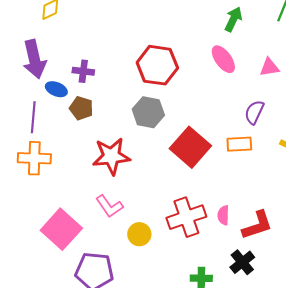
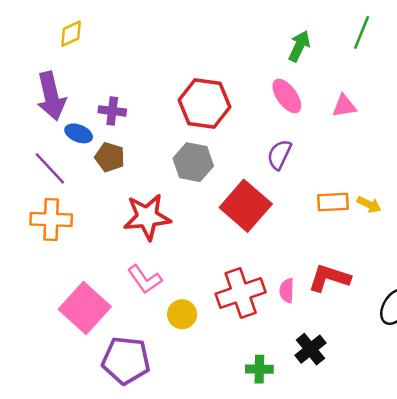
purple semicircle: (254, 112) -> (279, 155), moved
purple line: (33, 117) -> (50, 168), turned -48
orange rectangle: (239, 144) -> (333, 202), moved
red L-shape: (257, 225) -> (329, 278), moved, turned -144

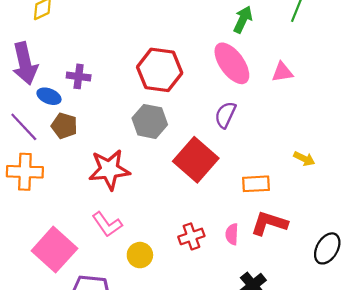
pink ellipse: (287, 96) -> (232, 63), size x1.4
brown pentagon: (110, 157) -> (64, 126), moved
orange rectangle: (333, 202) -> (256, 184), moved
red cross: (241, 293) -> (191, 236), size x0.6

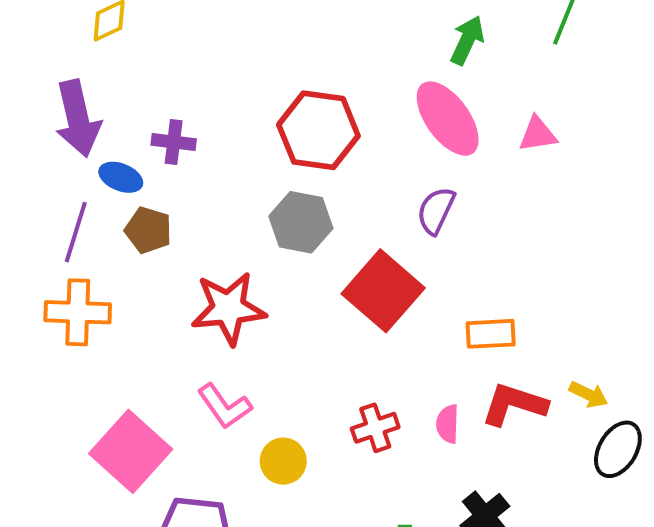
purple line: (24, 127) -> (76, 232), turned 60
yellow arrow: (304, 159) -> (589, 395), moved

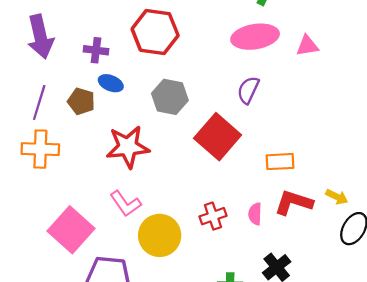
pink ellipse: (448, 119) -> (255, 37), turned -63
red hexagon: (318, 130) -> (155, 32), moved
blue ellipse: (121, 177) -> (111, 83), moved
yellow circle: (283, 461) -> (160, 235), size x1.6

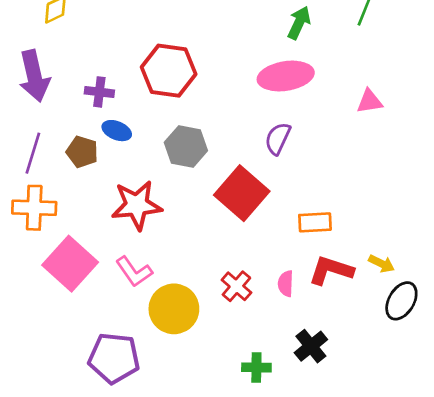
pink triangle: (307, 46) -> (370, 101), moved
red cross: (213, 216) -> (236, 286), turned -30
pink square: (71, 230) -> (70, 264), moved

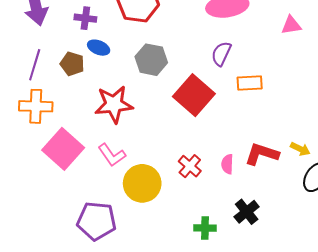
orange rectangle: (315, 222) -> (250, 83), moved

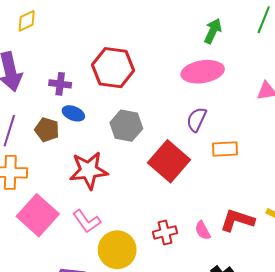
pink semicircle: (227, 164) -> (203, 230), turned -30
red cross: (190, 166) -> (165, 232), turned 35

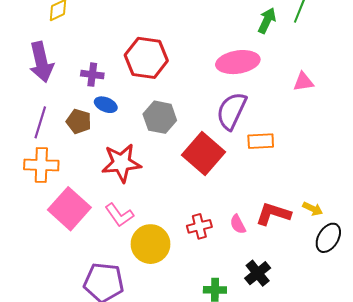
green arrow: (213, 31) -> (267, 20), moved
purple semicircle: (197, 120) -> (232, 111), size x1.5

